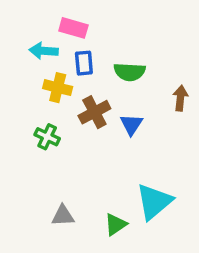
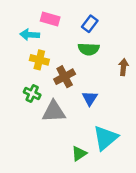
blue rectangle: (84, 63) -> (90, 24), moved, turned 42
blue triangle: (131, 124) -> (90, 98), moved
gray triangle: (63, 216) -> (54, 112), moved, size x1.5

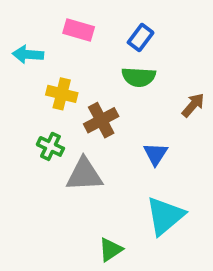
cyan arrow: (30, 35) -> (28, 54), moved
brown arrow: (123, 67) -> (193, 105), turned 35
blue triangle: (90, 98) -> (156, 154), moved
green triangle: (79, 154) -> (111, 250), moved

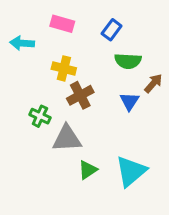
green semicircle: (139, 77) -> (128, 61), moved
yellow cross: (62, 94) -> (64, 68), moved
blue triangle: (156, 154) -> (129, 101), moved
green triangle: (111, 250) -> (88, 170), moved

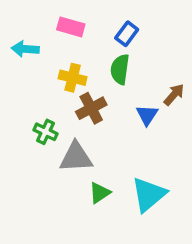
green semicircle: (128, 61) -> (120, 69), moved, turned 95

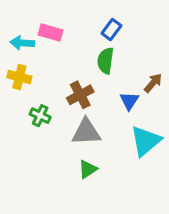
pink rectangle: (71, 27) -> (51, 32), moved
yellow cross: (73, 78) -> (19, 77), moved
gray triangle: (76, 157) -> (86, 132), moved
cyan triangle: (149, 194) -> (146, 141), moved

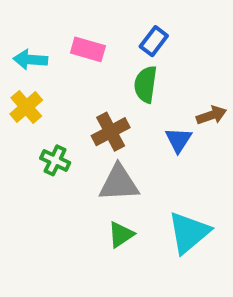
pink rectangle: (51, 32) -> (88, 49), moved
yellow cross: (19, 77) -> (26, 107), turned 35
brown arrow: (153, 83) -> (211, 115), turned 30
cyan triangle: (146, 141) -> (189, 233), moved

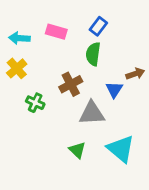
gray triangle: (119, 183) -> (92, 113), moved
cyan triangle: (189, 233) -> (121, 149), turned -40
green triangle: (121, 235) -> (77, 150), turned -42

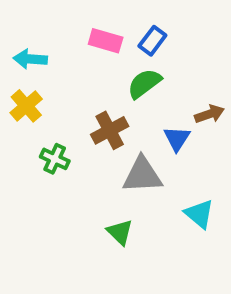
pink rectangle: (56, 32) -> (106, 41), moved
green semicircle: (93, 54) -> (144, 84), turned 45
cyan triangle: (121, 149) -> (199, 214), moved, size x0.7

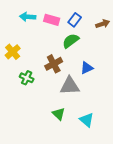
cyan arrow: (30, 59) -> (28, 17), moved
brown arrow: (209, 114) -> (103, 24), moved
blue triangle: (177, 138) -> (87, 68), turned 32
cyan triangle: (199, 214) -> (87, 120), moved

